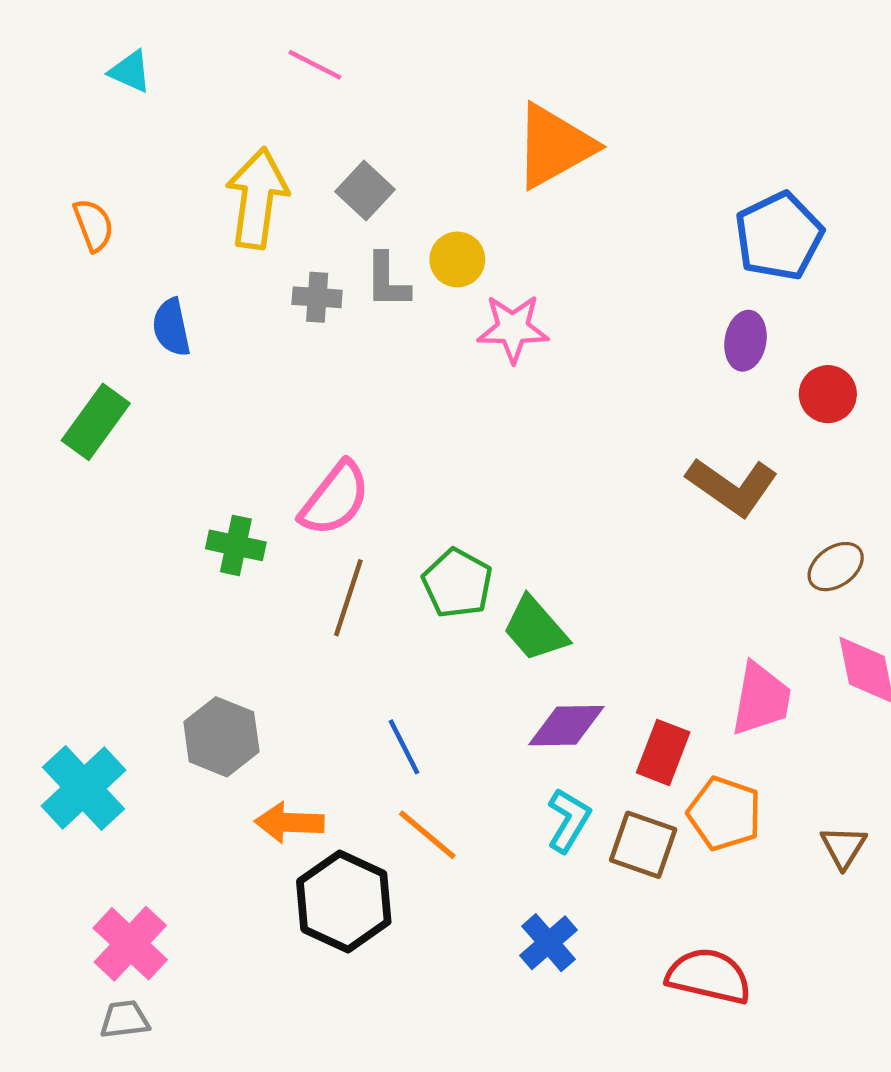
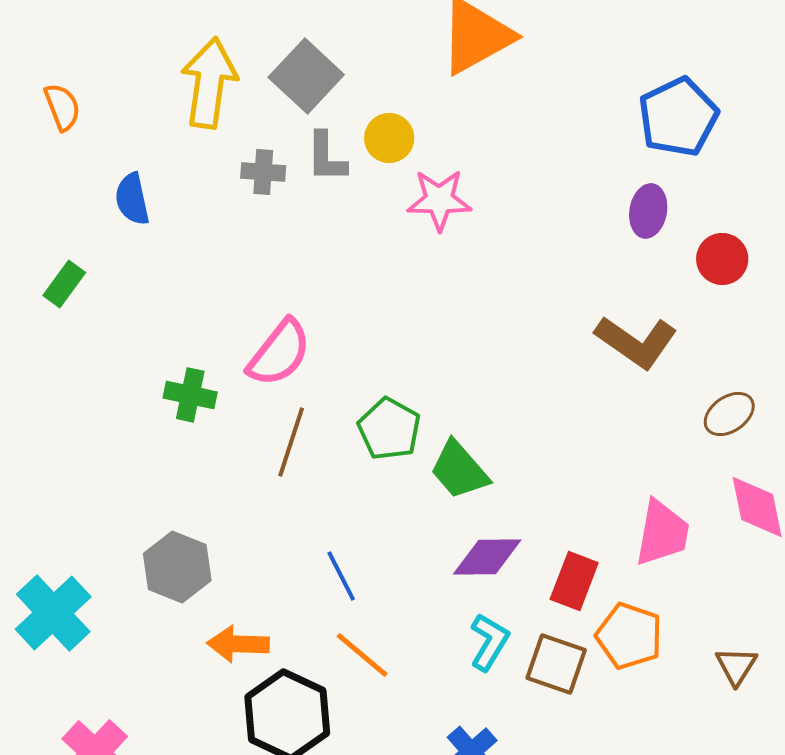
gray square: (365, 190) -> (306, 76), size x1.4
green rectangle: (96, 422) -> (64, 284), size x0.7

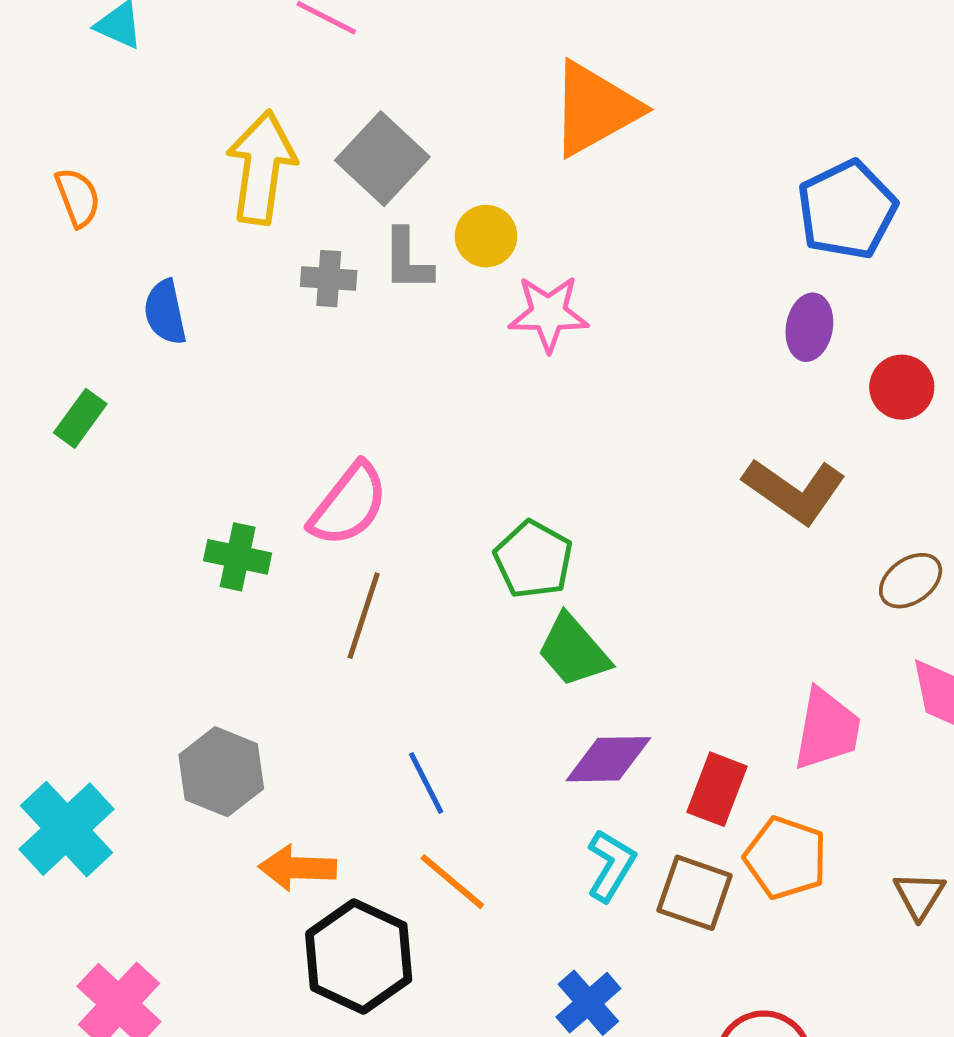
green pentagon: (389, 429) -> (533, 559), moved

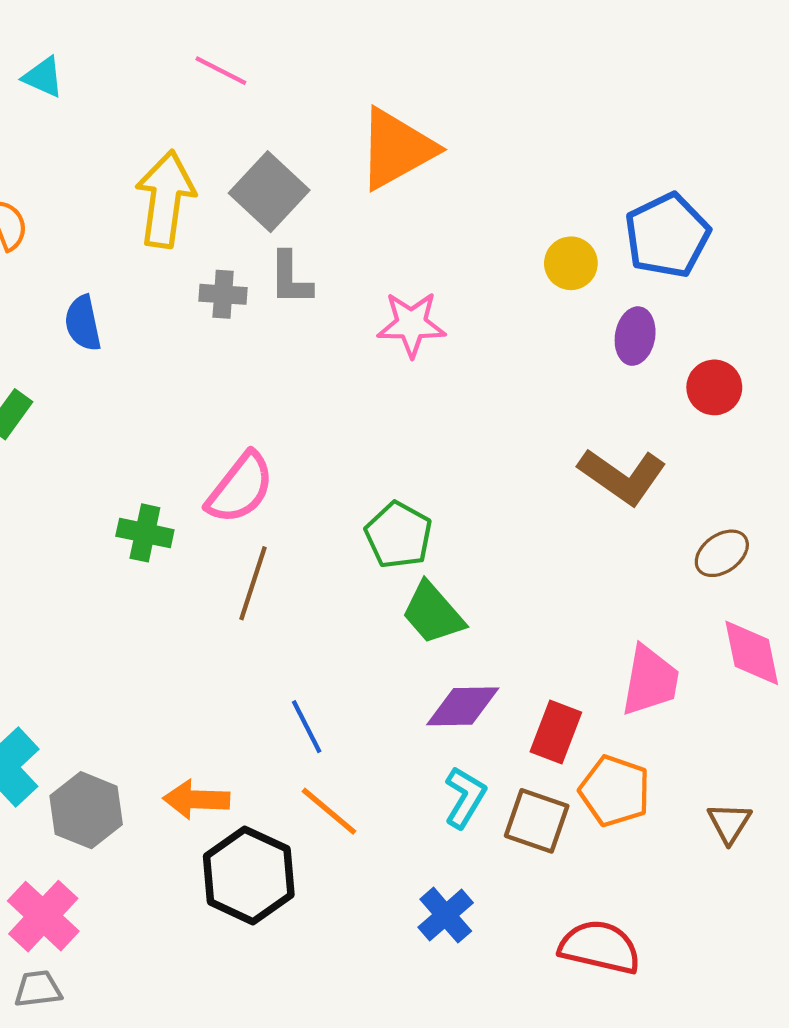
orange triangle: (595, 109) -> (396, 149), moved
yellow circle: (486, 236) -> (571, 263), moved
gray hexagon: (221, 772) -> (86, 810), moved

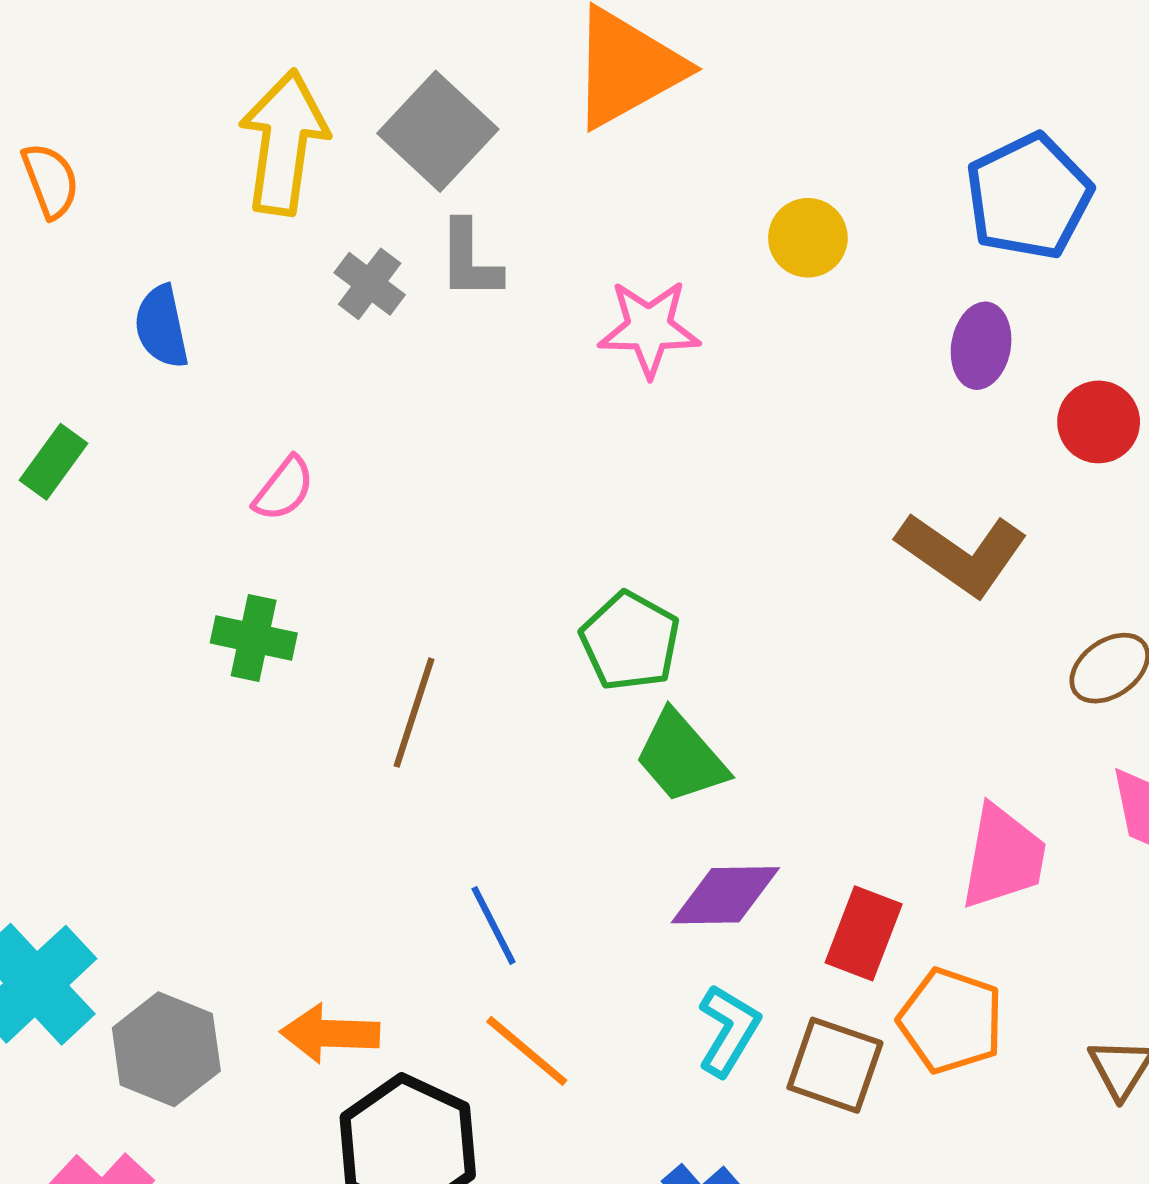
yellow circle: (571, 263) -> (808, 238), moved
gray cross: (223, 294) -> (370, 284), turned 33
pink semicircle: (240, 488) -> (284, 489), moved, size x0.6

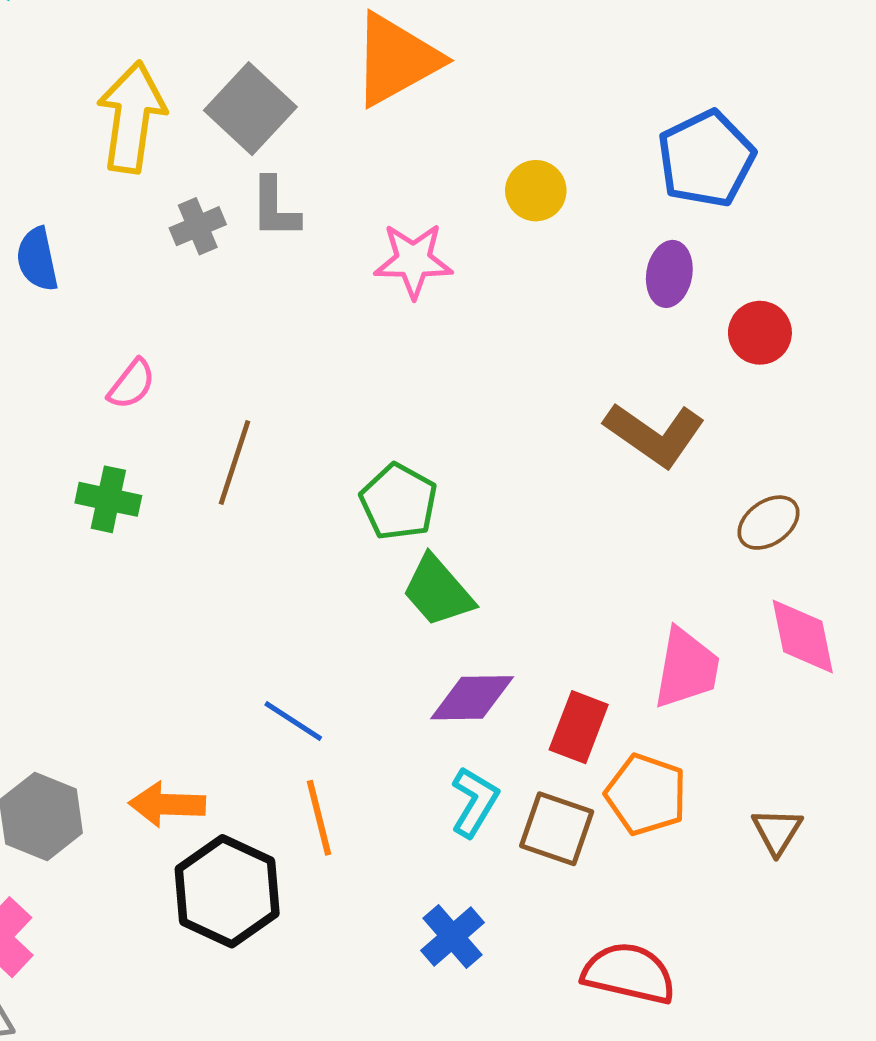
gray cross: (370, 284) -> (198, 226), turned 30
brown line: (414, 713) -> (234, 463), moved
blue line: (493, 925) -> (293, 721), turned -30
orange line: (527, 1051) -> (319, 818), turned 36

